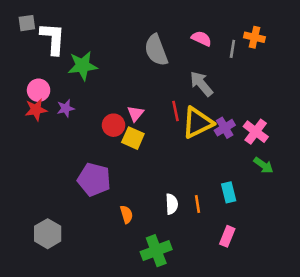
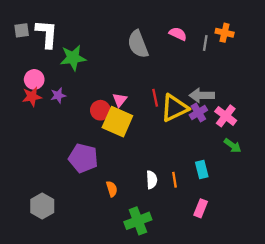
gray square: (27, 23) -> (22, 30), moved
gray arrow: (201, 84) -> (202, 95), moved, turned -50
yellow square: (133, 138) -> (117, 122), size x1.5

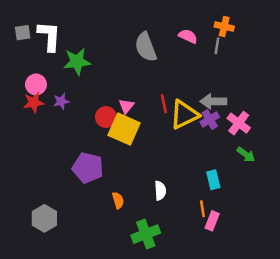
orange cross: (225, 33) -> (224, 27), moved
orange line: (174, 180) -> (202, 209), moved

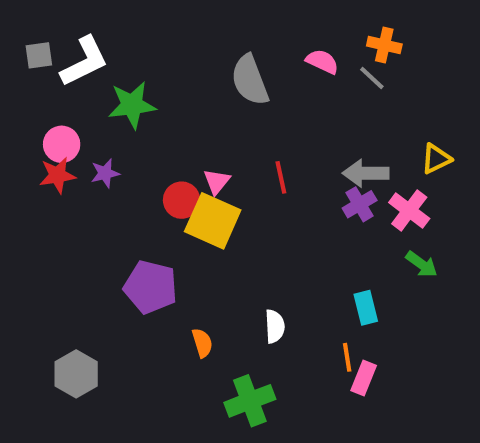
white L-shape: (49, 36) -> (84, 62), turned 60
gray line: (217, 46) -> (372, 78), turned -56
yellow triangle: (184, 115) -> (436, 159), moved, size x0.6

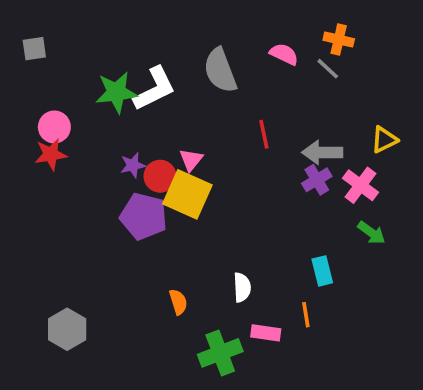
white L-shape: (84, 62) -> (155, 89), moved
purple star: (105, 173) -> (133, 165), moved
red line: (281, 177) -> (264, 134), moved
purple pentagon: (151, 287) -> (144, 216), moved
pink rectangle: (364, 378) -> (266, 333), moved, turned 76

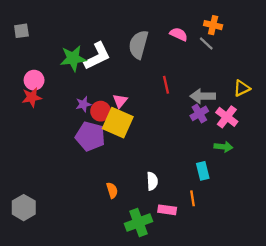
gray semicircle: (220, 70) -> (138, 45), turned 36
green arrow: (371, 233) -> (223, 147), moved, turned -30
gray hexagon: (67, 329) -> (24, 208), moved

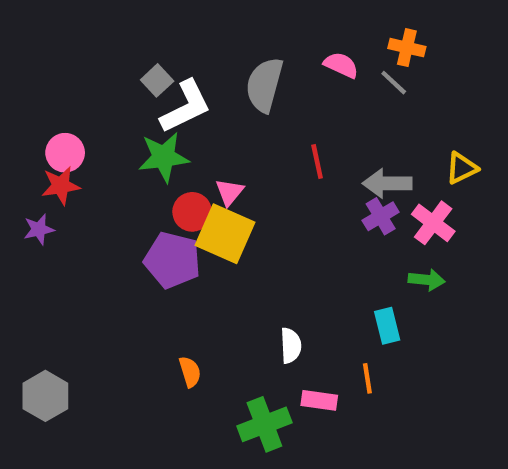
gray square: (21, 31) -> (157, 80), moved, turned -35
green star: (73, 58) -> (164, 157), moved
purple star: (83, 104) -> (39, 229), moved
orange semicircle: (112, 190) -> (190, 372), moved

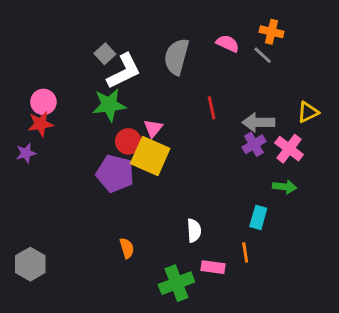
cyan rectangle: (387, 326) -> (258, 217), turned 30

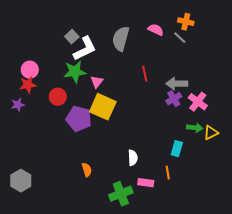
yellow triangle: (308, 112) -> (211, 133), moved
pink triangle: (153, 128) -> (97, 82), moved
red circle: (128, 141) -> (58, 97), moved

